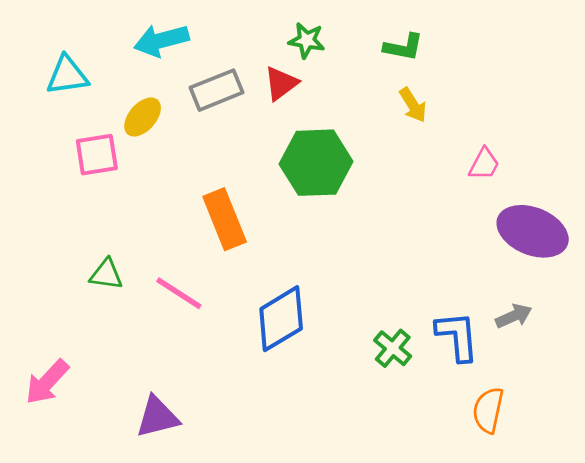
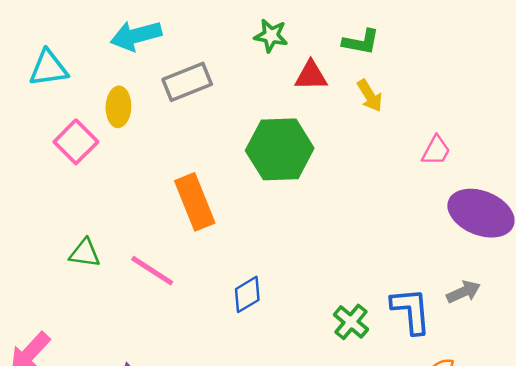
red triangle: (281, 83) -> (311, 76), moved, turned 36
yellow ellipse: (143, 117) -> (118, 107), turned -39
pink square: (97, 155) -> (76, 142), turned -36
blue diamond: (281, 319) -> (247, 294), size x0.6

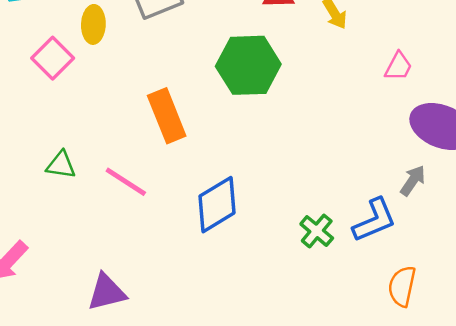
gray arrow: (463, 292) -> (413, 181), moved, turned -32
blue diamond: (247, 294) -> (217, 205), size x1.6
blue L-shape: (411, 311) -> (374, 220), turned 72

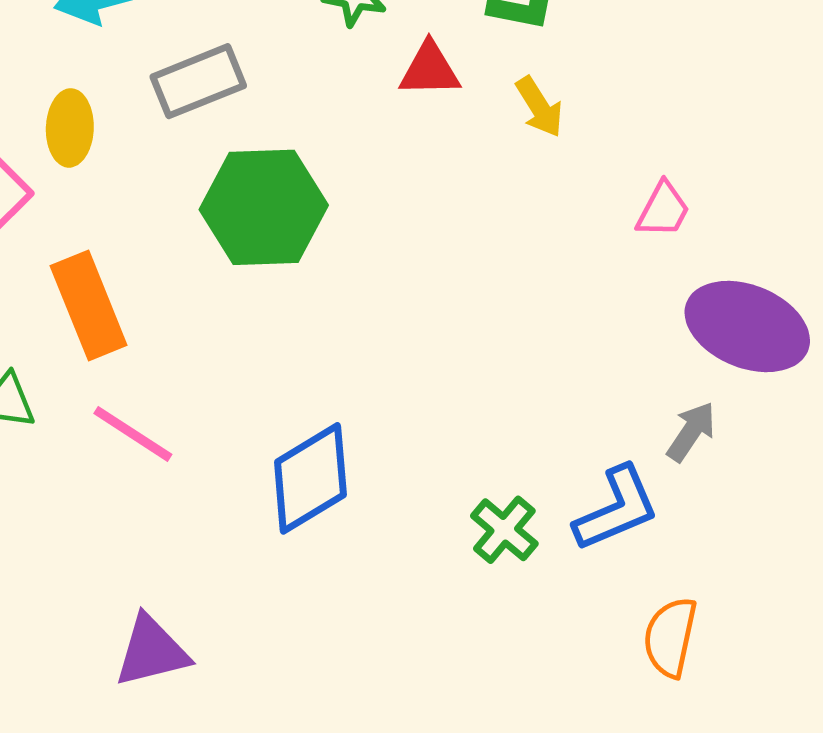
green hexagon: (248, 65) -> (264, 207), moved
orange rectangle: (167, 116) -> (89, 305), moved
purple triangle: (107, 292) -> (152, 651), moved

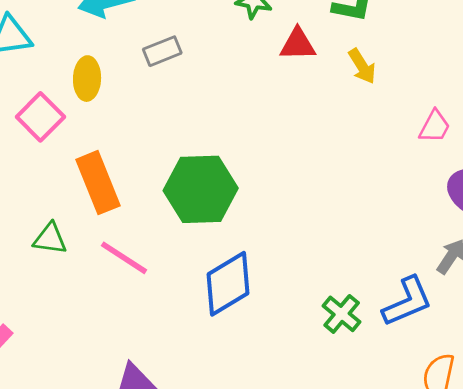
gray rectangle: (198, 81) -> (162, 51), size x0.7
green hexagon: (264, 207) -> (201, 189), moved

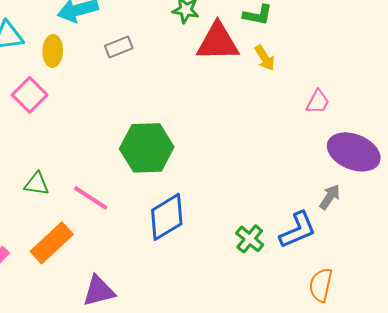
red triangle: (298, 44) -> (218, 42), size x1.6
yellow ellipse: (87, 79) -> (53, 51), moved
orange rectangle: (98, 183) -> (52, 243), moved, turned 69

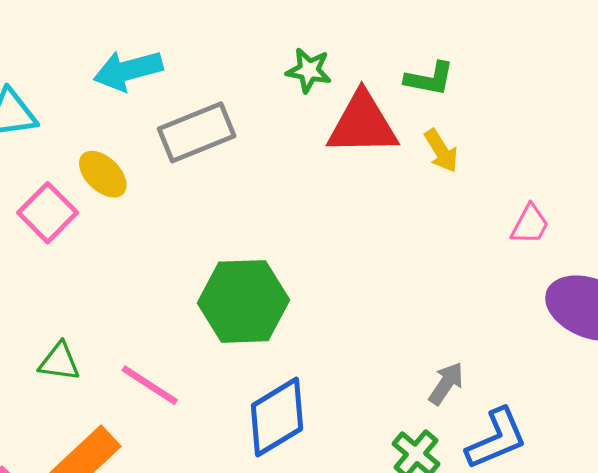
gray rectangle: (119, 47) -> (197, 132), size x1.6
yellow ellipse: (53, 51) -> (103, 174), moved, turned -48
gray arrow: (330, 197) -> (446, 384), moved

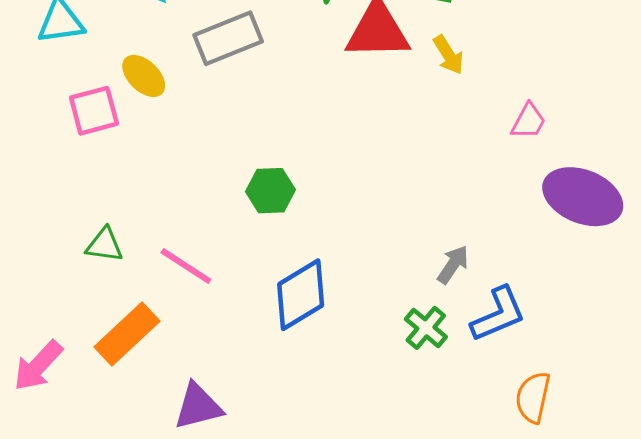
pink square: (48, 213) -> (94, 111), turned 30
green hexagon: (244, 301) -> (270, 191), size x0.6

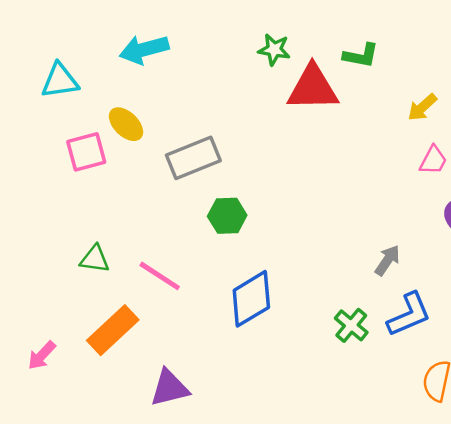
gray rectangle: (228, 38) -> (193, 158), moved
yellow arrow: (448, 55) -> (422, 107), moved, turned 80
gray arrow: (453, 265) -> (387, 260), moved
pink arrow: (38, 366) -> (42, 355), size x0.7

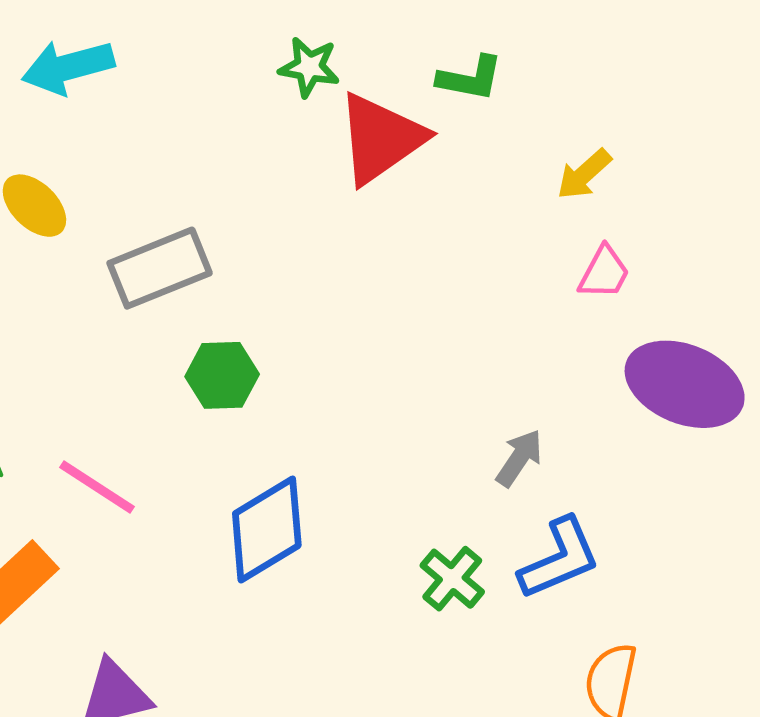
red triangle: (313, 88) -> (381, 139), turned -34

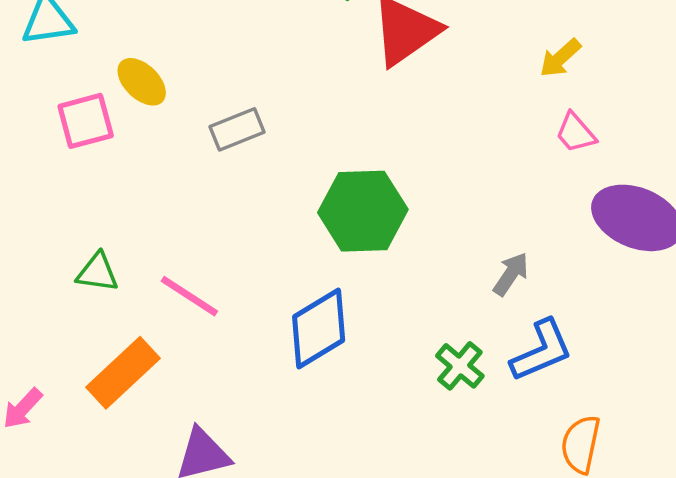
gray rectangle: (160, 268) -> (237, 129), size x0.7
pink trapezoid: (604, 273) -> (576, 133), turned 111
green hexagon: (222, 375) -> (363, 211), moved, size x1.6

